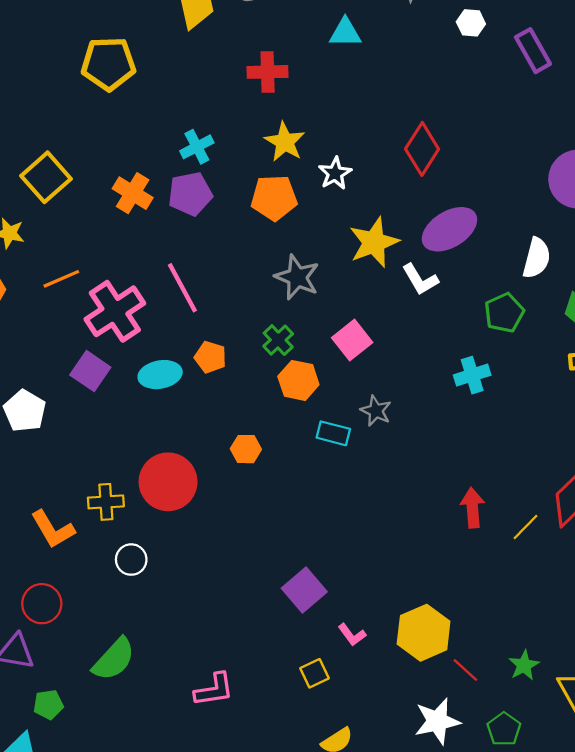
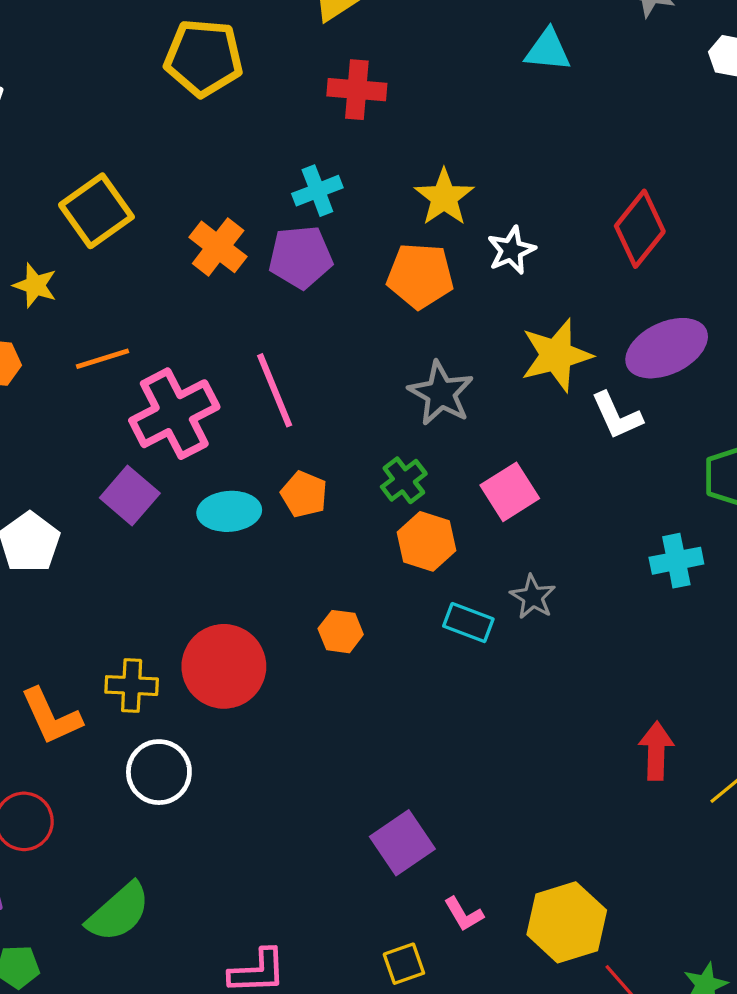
red cross: (268, 72) -> (357, 90), moved
white circle: (131, 560) -> (159, 772), size x1.4

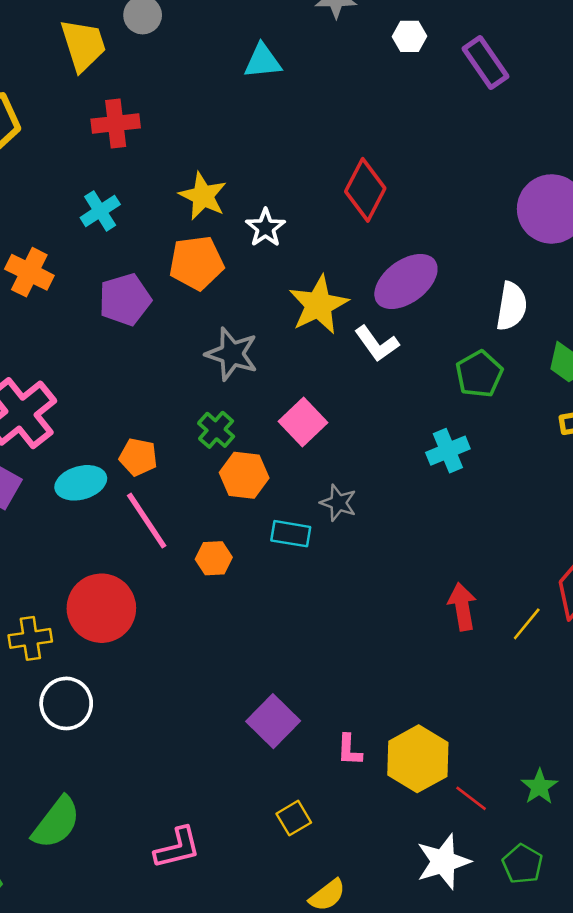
purple pentagon: (301, 257) -> (125, 300), moved
pink line: (275, 390) -> (147, 521), moved
orange hexagon: (341, 632) -> (214, 558), moved
pink L-shape: (464, 914) -> (349, 750), moved, turned 44

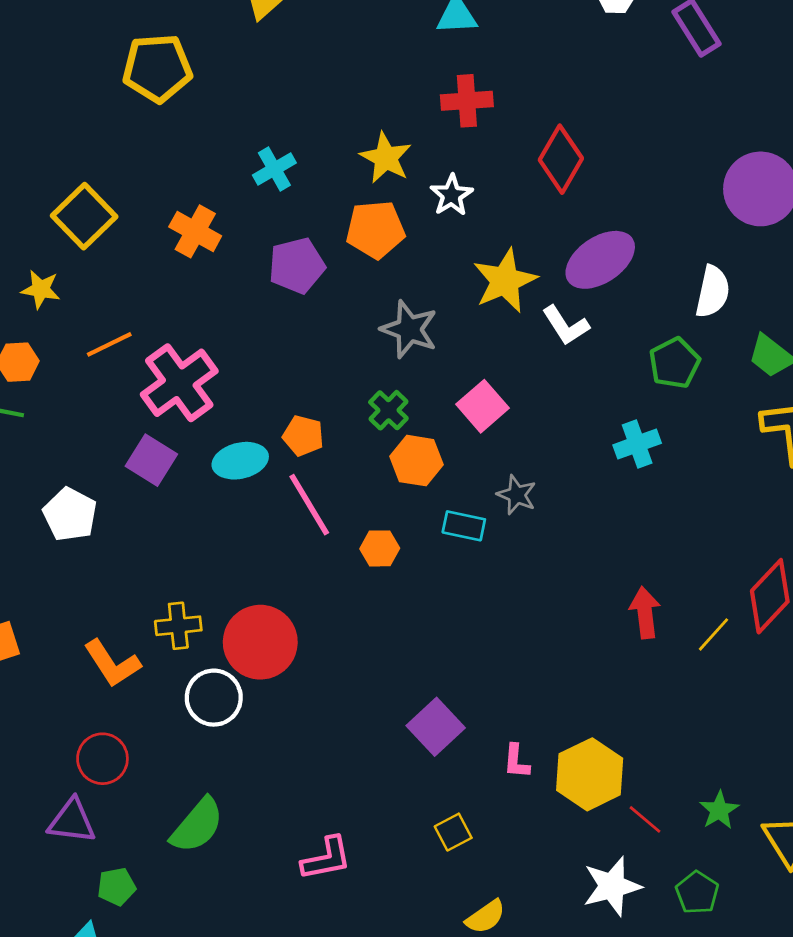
red cross: (116, 123) -> (467, 101), moved
red circle: (101, 608) -> (260, 642), moved

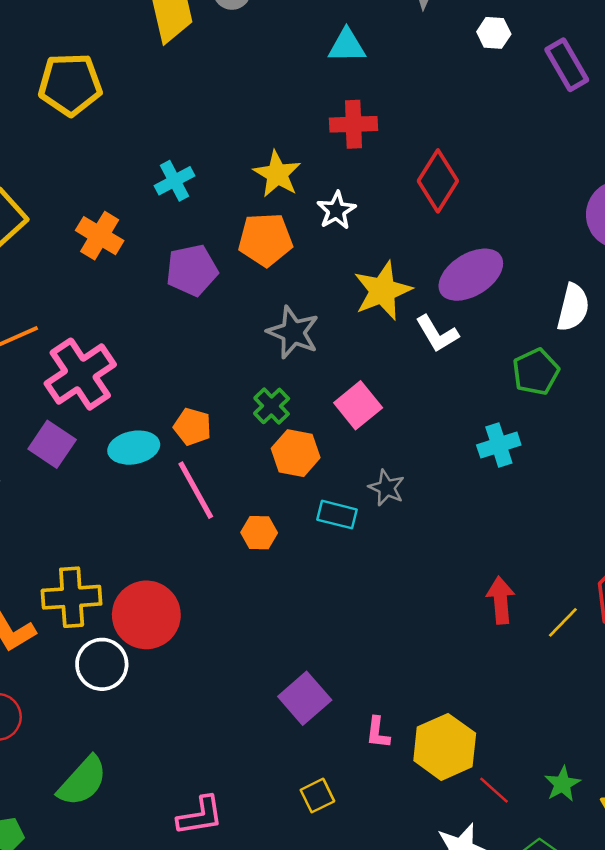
yellow cross: (178, 626) -> (72, 597), size x1.4

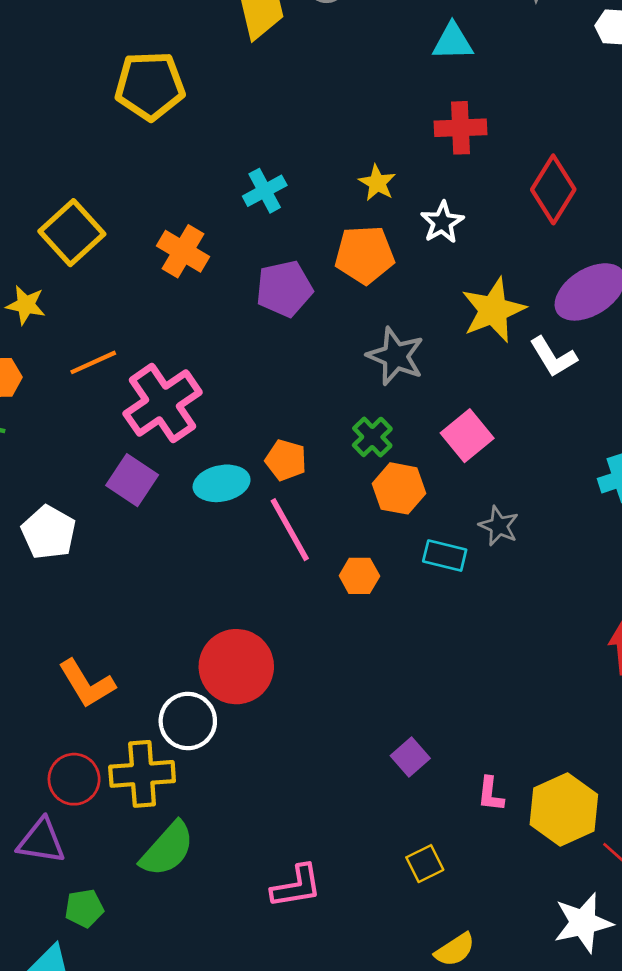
yellow star: (277, 174) -> (377, 183), size x0.7
yellow cross: (72, 597) -> (142, 774), moved
purple square: (305, 698) -> (410, 757), size x0.7

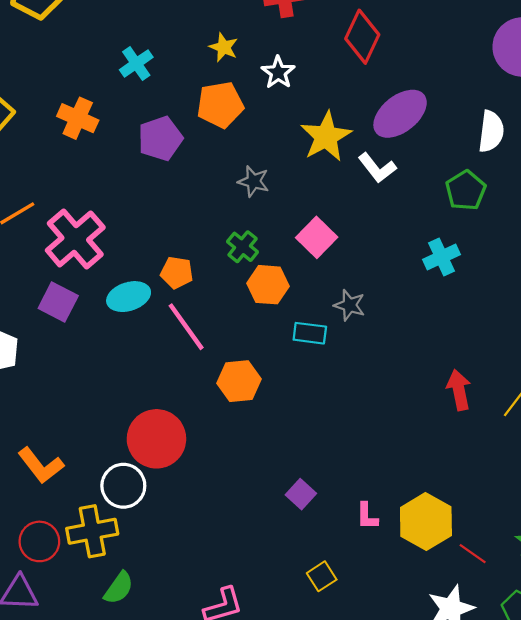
gray star: (396, 356) -> (254, 181), size x0.7
orange hexagon: (359, 576) -> (239, 381), moved, size x1.4
green semicircle: (167, 849) -> (119, 588), size x0.7

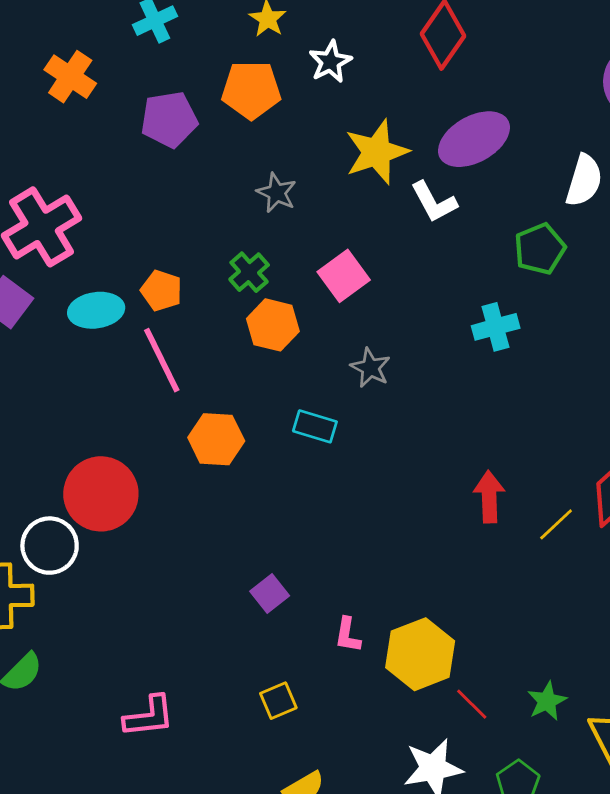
cyan rectangle: (310, 333) -> (315, 426), moved

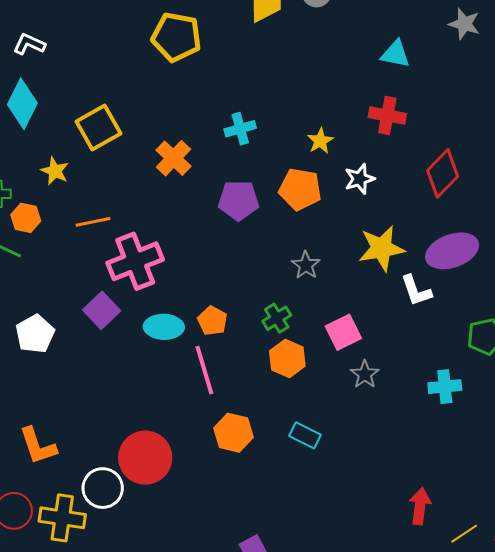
gray star: (370, 368) -> (365, 374), moved

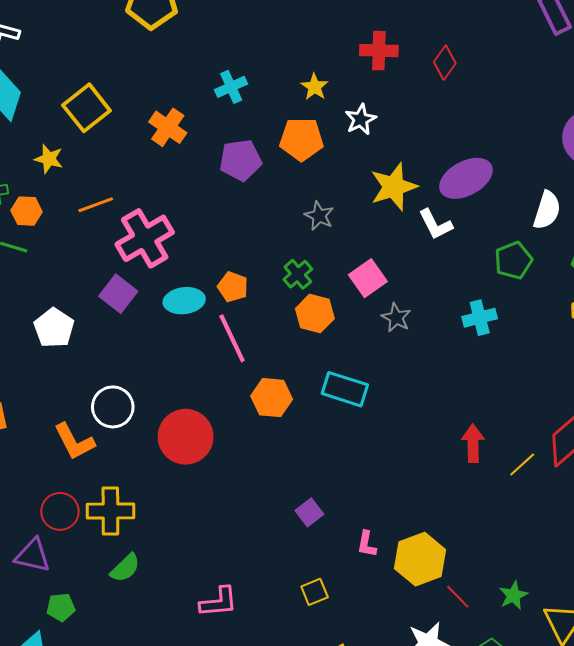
red diamond: (443, 173) -> (445, 63), moved, size x0.7
cyan rectangle: (305, 435) -> (345, 389), size x1.4
white circle: (103, 488) -> (113, 407), moved

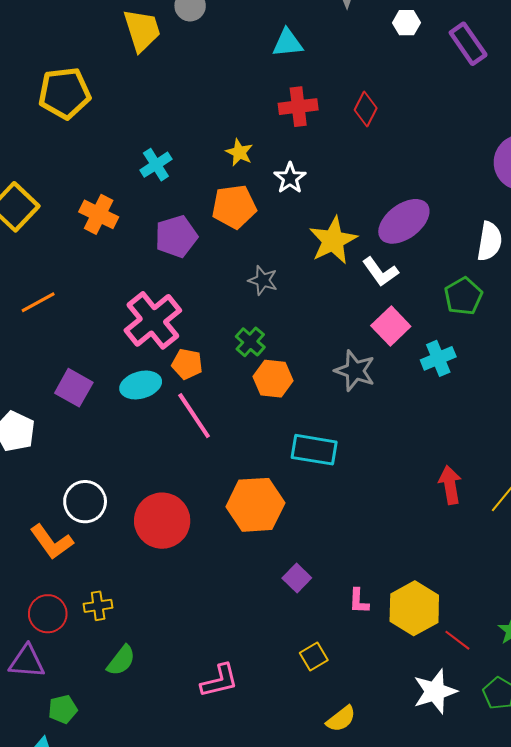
pink cross: (145, 238) -> (153, 320), moved
pink square: (368, 278) -> (391, 326), moved
gray star: (396, 318) -> (355, 371), size x1.4
orange hexagon: (272, 398) -> (255, 505), moved, size x1.4
yellow cross: (110, 511) -> (98, 606), size x0.6

